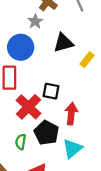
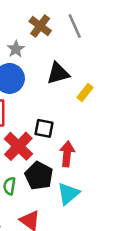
gray star: (35, 21) -> (16, 49), moved

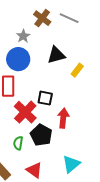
gray line: (75, 26) -> (69, 18), turned -42
cyan triangle: (68, 194) -> (71, 164), moved

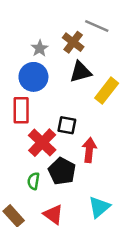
brown cross: (42, 18) -> (73, 42), moved
yellow rectangle: (77, 70) -> (107, 91), size x1.5

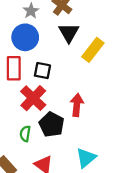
black triangle: (81, 72) -> (69, 33), turned -45
black square: (67, 125) -> (42, 71), moved

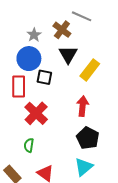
black square: (42, 71) -> (44, 77), moved
red arrow: (77, 105) -> (83, 106), moved
black pentagon: (52, 125) -> (88, 138), moved

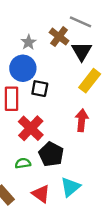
black triangle: (68, 54) -> (82, 51), moved
black pentagon: (88, 138) -> (51, 154), moved
green semicircle: (29, 145) -> (23, 163), turned 72
cyan triangle: (84, 167) -> (70, 187), moved

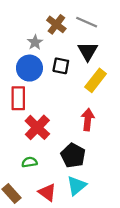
brown cross: (59, 37) -> (56, 24), moved
black square: (40, 89) -> (61, 66), moved
black pentagon: (51, 154) -> (73, 155), moved

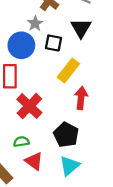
gray star: (35, 42) -> (35, 23), moved
yellow rectangle: (96, 80) -> (68, 70), moved
red triangle: (47, 192) -> (34, 161), moved

